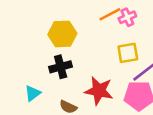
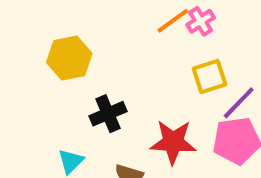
yellow hexagon: (62, 34) -> (69, 58), moved

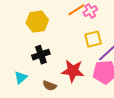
yellow hexagon: (69, 58) -> (37, 22), moved

